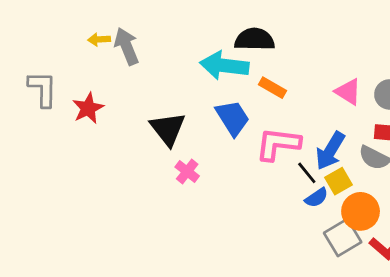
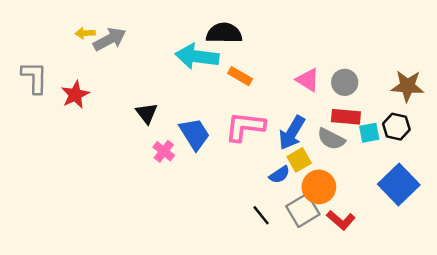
gray arrow: (127, 46) -> (110, 39), turned 84
blue trapezoid: (233, 118) -> (195, 134), moved
black triangle: (168, 129) -> (147, 113), size x0.7
black line: (307, 173) -> (261, 215), moved

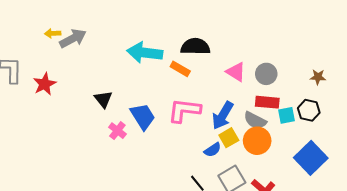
black semicircle: (224, 33) -> (195, 47), moved
brown star: (407, 86) -> (318, 77), size x0.6
orange circle: (319, 187) -> (257, 141), moved

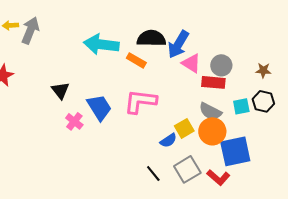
gray arrow: (73, 38) -> (30, 30), turned -40
brown star: (318, 77) -> (263, 70), moved
red rectangle: (267, 102) -> (213, 82), moved
blue arrow: (223, 115) -> (178, 44), moved
blue square: (311, 158) -> (235, 151), moved, turned 32

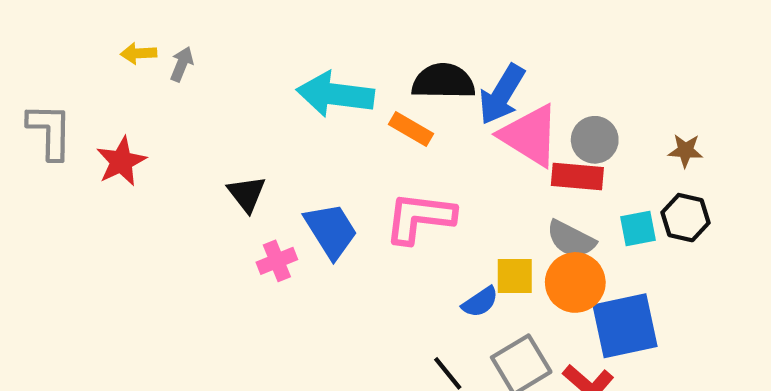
gray arrow: (30, 30) -> (182, 64), size x0.6
pink triangle: (191, 63) -> (530, 135), size x1.5
pink cross: (74, 121) -> (277, 261), turned 30
yellow square: (184, 128) -> (515, 276), turned 30

